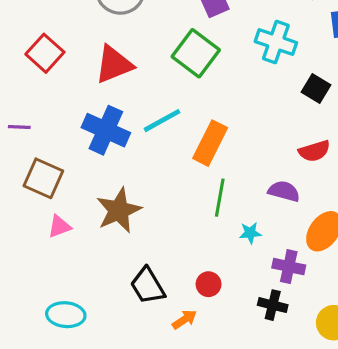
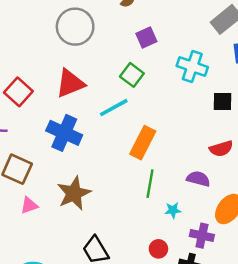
red square: (45, 53) -> (18, 92), moved
green square: (196, 53) -> (132, 75), size x0.7
black square: (316, 89) -> (222, 102), turned -30
cyan line: (162, 121) -> (114, 108), moved
red circle: (209, 284) -> (158, 249), moved

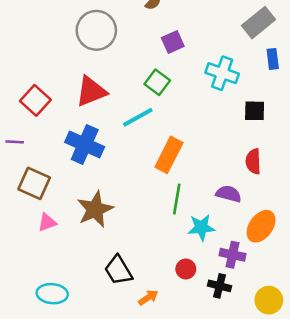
red semicircle: (221, 149) -> (253, 161), turned 105
cyan star: (173, 210) -> (201, 227), size x1.5

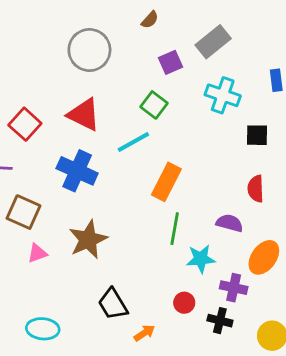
gray rectangle: (258, 23) -> (213, 42), moved
red triangle: (91, 91) -> (84, 115), turned 48

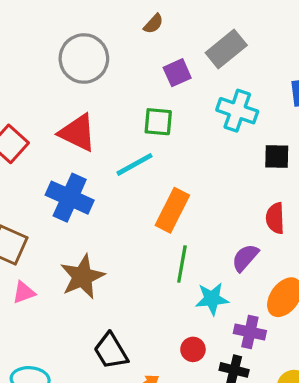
green square: (154, 105) -> (158, 122), turned -32
purple semicircle: (230, 223) -> (245, 258), turned -64

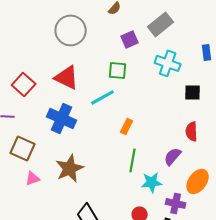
orange rectangle: (172, 210) -> (127, 126), size x0.6

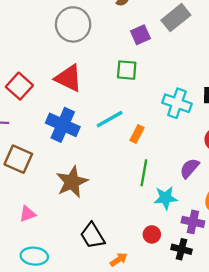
cyan cross: (168, 63) -> (177, 103), moved
cyan line: (103, 97) -> (110, 119), moved
pink triangle: (33, 178) -> (27, 214), moved

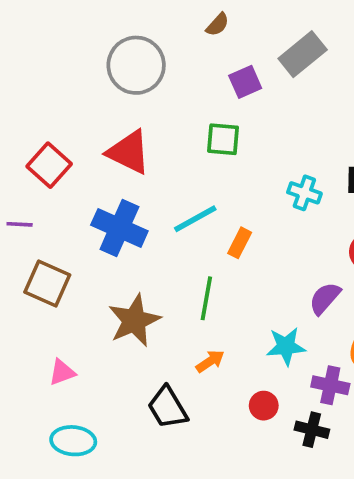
cyan cross: (177, 103) -> (304, 193), size x0.7
green line: (144, 173) -> (206, 298), moved
orange arrow: (119, 260) -> (210, 361), moved

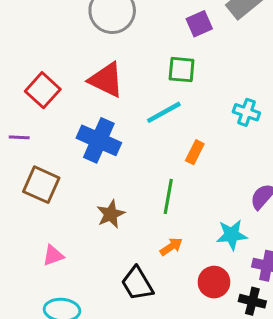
cyan line: (195, 219) -> (164, 112), moved
brown star: (134, 321) -> (111, 214), size x0.7
red circle: (264, 406) -> (214, 282), size x1.4

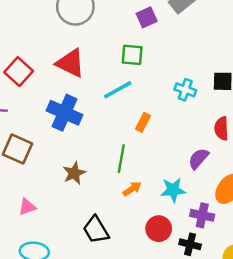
orange arrow: (171, 247) -> (132, 189), moved

